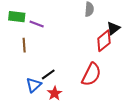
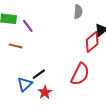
purple line: (37, 24) -> (28, 26), turned 32
brown line: (24, 45) -> (16, 46), turned -72

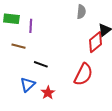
purple line: (28, 26) -> (31, 26), turned 40
black line: (39, 74) -> (41, 64), moved, turned 56

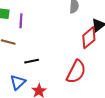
black line: (41, 64) -> (32, 61), turned -32

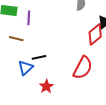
blue triangle: (18, 82) -> (26, 68), moved

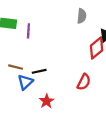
brown line: (16, 39) -> (16, 67), moved
red semicircle: (83, 68) -> (84, 82), size x0.7

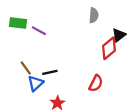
purple line: (28, 31) -> (39, 31), turned -64
brown line: (16, 67) -> (26, 68), turned 40

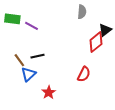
black line: (50, 72) -> (38, 56), moved

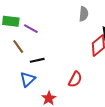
brown line: (19, 60) -> (18, 47), moved
red semicircle: (84, 74) -> (75, 79), moved

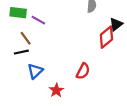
black line: (37, 60) -> (21, 52), moved

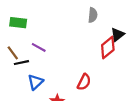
purple line: (38, 20) -> (39, 47), moved
brown line: (26, 38) -> (13, 53), moved

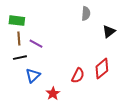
red diamond: (108, 47) -> (102, 69), moved
brown line: (13, 53) -> (19, 39), moved, turned 32

